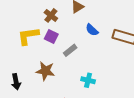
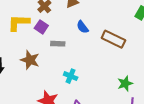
gray rectangle: (70, 50) -> (58, 44), turned 32

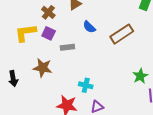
brown rectangle: (113, 39) -> (122, 34), turned -50
cyan cross: (71, 76) -> (86, 85), moved

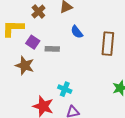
purple square: (49, 33) -> (33, 42), moved
brown rectangle: (122, 34) -> (108, 44), turned -60

